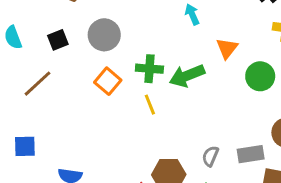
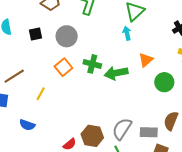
brown line: (38, 84) -> (14, 76), moved
yellow line: (150, 105) -> (41, 94), moved, turned 40
gray semicircle: (210, 156) -> (122, 129), size x1.6

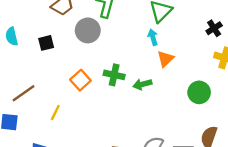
gray circle: (67, 36) -> (88, 30), moved
orange triangle: (146, 60) -> (166, 59), moved
green arrow: (116, 73) -> (142, 84), size x0.7

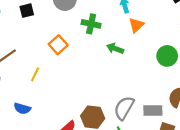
green cross: (114, 75) -> (91, 24), moved
green arrow: (142, 84) -> (115, 48), turned 35

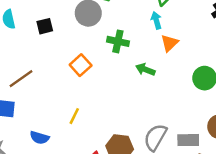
yellow line: (35, 74) -> (74, 116), moved

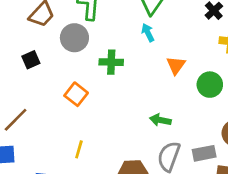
orange triangle: (170, 43) -> (176, 65), moved
green arrow: (145, 69) -> (160, 120), moved

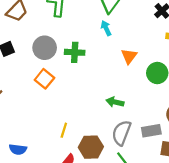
gray circle: (74, 38) -> (45, 48), moved
yellow line: (79, 149) -> (64, 130), moved

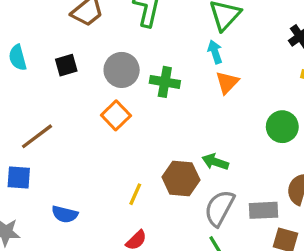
orange triangle: (129, 56) -> (227, 82), moved
brown hexagon: (91, 147) -> (181, 178), moved

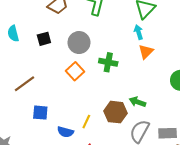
green cross: (165, 82) -> (108, 62), moved
blue square: (19, 177) -> (40, 113), moved
blue semicircle: (65, 214) -> (65, 132), moved

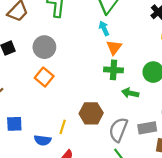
green cross: (108, 62) -> (114, 70), moved
green arrow: (137, 102) -> (130, 93), moved

